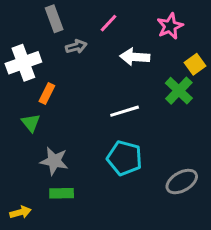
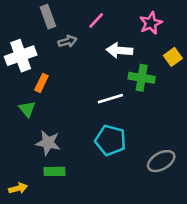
green cross: (179, 91) -> (142, 78), moved, turned -35

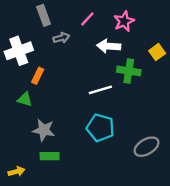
pink star: (151, 23) -> (124, 21), moved
green triangle: (27, 109) -> (25, 99), turned -35

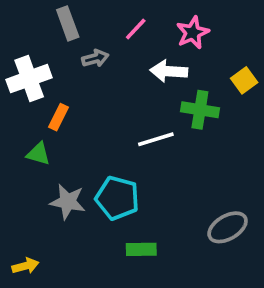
cyan pentagon: (100, 128) -> (117, 198), moved
green rectangle: (50, 156) -> (141, 249), moved

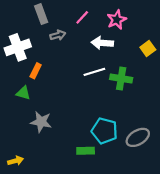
green cross: (200, 110) -> (121, 79), moved
white line: (156, 139) -> (94, 72), moved
cyan pentagon: (117, 198) -> (104, 131), moved

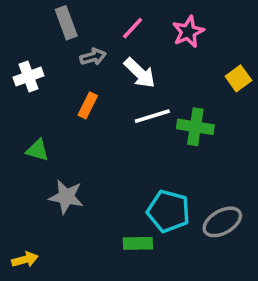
white arrow: (102, 43) -> (140, 73), moved, turned -140
white cross: (18, 47) -> (29, 77), size x0.7
orange rectangle: (36, 71) -> (88, 105), moved

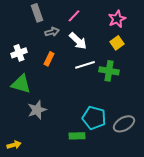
pink star: (188, 32) -> (117, 19), moved
white cross: (29, 77) -> (19, 53), moved
yellow square: (238, 78) -> (117, 43), moved
green triangle: (37, 150) -> (21, 84), size x1.5
gray star: (66, 197) -> (37, 110), turned -30

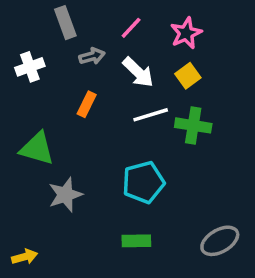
pink star: (117, 19) -> (186, 33), moved
yellow square: (117, 43) -> (188, 76), moved
white cross: (19, 53) -> (30, 67), moved
cyan pentagon: (94, 118) -> (143, 182), moved, turned -30
gray ellipse: (124, 124) -> (220, 241), moved

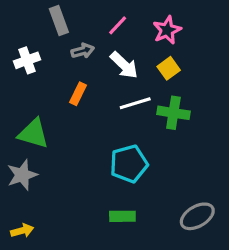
gray star: (65, 195) -> (22, 175), moved

